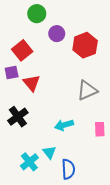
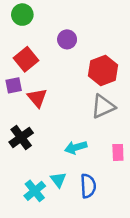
green circle: (37, 14) -> (22, 15), moved
red hexagon: (85, 45) -> (103, 70), moved
blue semicircle: (68, 169) -> (88, 186), moved

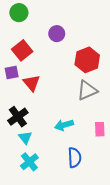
cyan triangle: (58, 180) -> (25, 138), moved

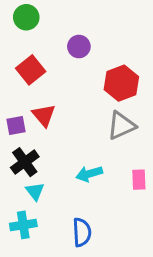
purple square: (12, 72) -> (16, 126), moved
blue semicircle: (75, 158) -> (82, 232), moved
cyan cross: (29, 162) -> (23, 225), moved, turned 30

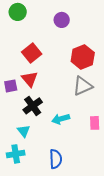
purple circle: (79, 47) -> (62, 20), moved
red square: (31, 70) -> (32, 53), moved
black cross: (25, 162) -> (33, 106), moved

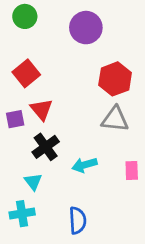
purple circle: (62, 20) -> (86, 28), size x1.5
red square: (32, 53) -> (26, 73), moved
gray triangle: (83, 86) -> (115, 119), turned 30

